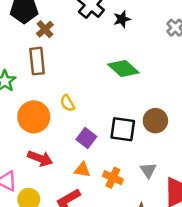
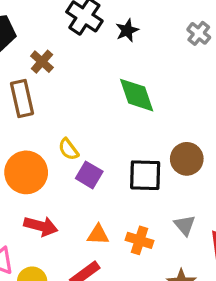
brown cross: (45, 29) -> (42, 62), moved
green diamond: (123, 68) -> (137, 95), turned 36
purple square: (86, 138) -> (89, 175), moved

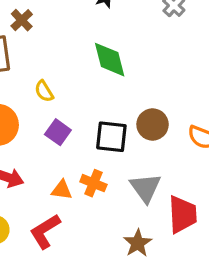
yellow semicircle: (68, 149) -> (44, 91), moved
gray triangle: (185, 225) -> (145, 188), size x1.5
orange cross: (140, 240) -> (93, 183), moved

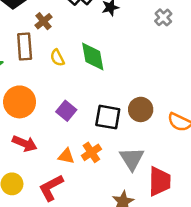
green diamond: (110, 60) -> (93, 57), moved
yellow semicircle: (44, 91) -> (57, 58), moved
orange cross: (93, 183) -> (91, 152), turned 30

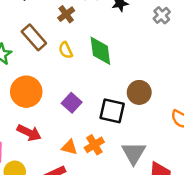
gray cross: (163, 17) -> (162, 15), moved
brown cross: (44, 21) -> (66, 14), moved
brown rectangle: (25, 46) -> (34, 37), turned -40
brown circle: (141, 109) -> (139, 92), moved

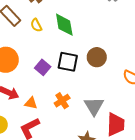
black square: (112, 111) -> (68, 62), moved
orange triangle: (69, 147) -> (31, 103), moved

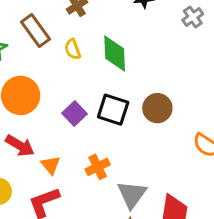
orange triangle: (31, 103) -> (51, 165), turned 32
gray triangle: (94, 106) -> (132, 194), moved

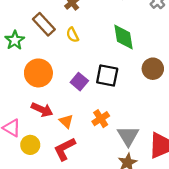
green diamond: (115, 54) -> (124, 37), moved
brown circle: (157, 108) -> (153, 69), moved

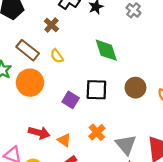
brown circle: (153, 69) -> (135, 88), moved
orange circle: (38, 73) -> (30, 83), moved

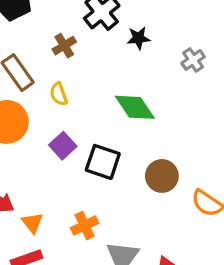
green diamond: (106, 50) -> (135, 107), turned -32
purple square: (71, 100) -> (63, 146), moved

